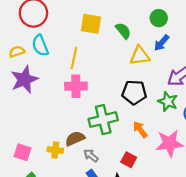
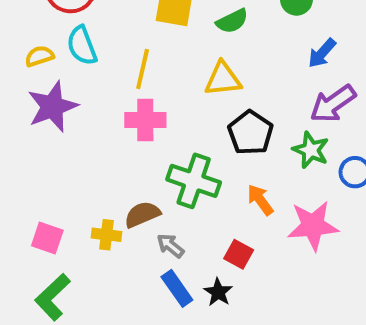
green semicircle: (123, 31) -> (232, 21), turned 102
blue arrow: (162, 43) -> (322, 53), moved
yellow triangle: (140, 56) -> (223, 79), moved
black pentagon: (134, 92) -> (250, 133), turned 30
green cross: (103, 120) -> (194, 181), turned 32

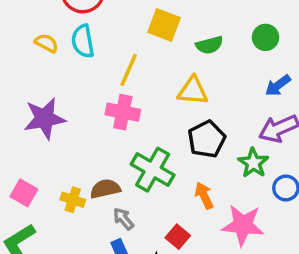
yellow semicircle: (39, 56) -> (46, 43), turned 35
purple star: (52, 107) -> (45, 118), moved

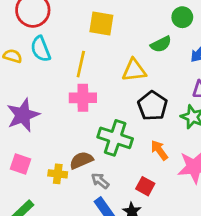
green semicircle: (209, 45) -> (161, 44), moved
pink square: (24, 193) -> (21, 164), moved

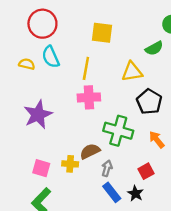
pink square: (21, 164) -> (41, 168), moved
gray arrow: (100, 181) -> (107, 168), turned 70
red square: (145, 186) -> (146, 171), turned 35

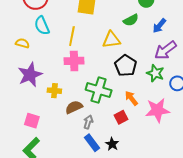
yellow semicircle: (27, 64) -> (22, 43), moved
yellow cross: (70, 164) -> (54, 91), moved
red square: (146, 171) -> (121, 117), moved

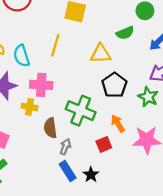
cyan semicircle: (42, 26) -> (22, 56), moved
pink cross: (74, 61) -> (41, 85), moved
brown semicircle: (74, 107) -> (50, 128), turned -78

